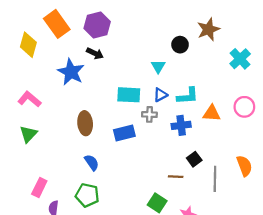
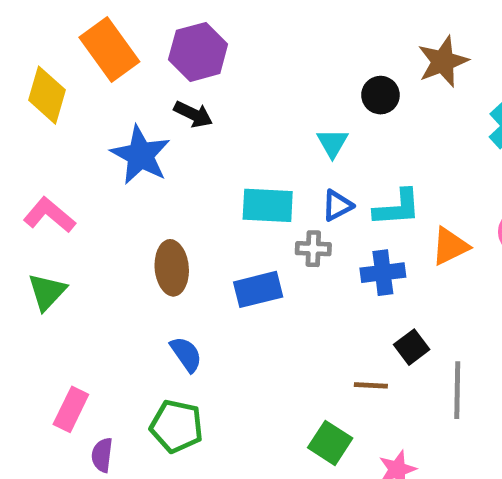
orange triangle: (212, 113) -> (450, 246), turned -30

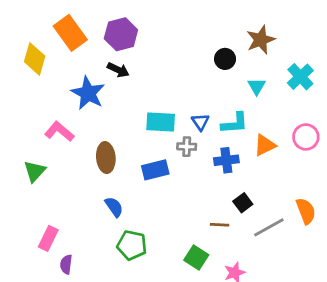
cyan triangle: (332, 143) -> (257, 86), moved
blue triangle: (337, 205) -> (200, 122), turned -36
pink L-shape: (49, 215) -> (59, 132), moved
gray line: (457, 390) -> (269, 227), turned 60
green pentagon: (177, 426) -> (132, 245), moved

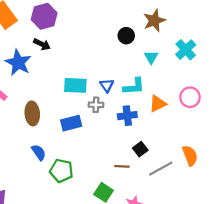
green pentagon: (132, 245) -> (61, 171), moved

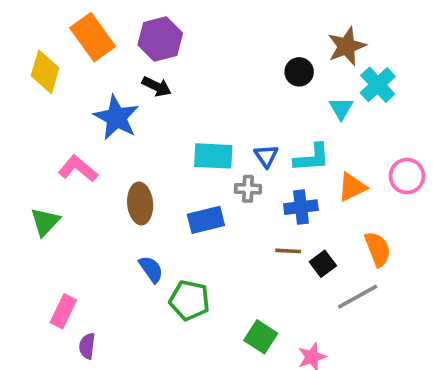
cyan cross: (186, 50) -> (378, 85), moved
orange semicircle: (190, 156) -> (378, 249), moved
brown line: (122, 166) -> (288, 251), moved

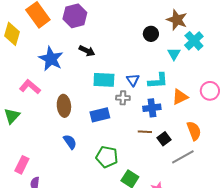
brown star: (347, 46) -> (177, 20), turned -30
black arrow: (157, 86) -> (87, 51), moved
green pentagon: (189, 300) -> (107, 157), moved

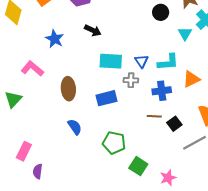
blue star: (51, 59) -> (55, 39), size x0.7

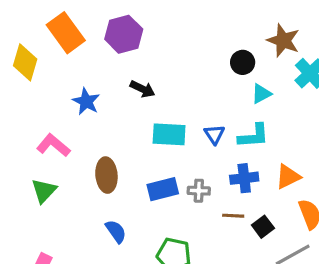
cyan triangle: (185, 34) -> (261, 94), moved, turned 32
orange triangle: (191, 79) -> (288, 177), moved
gray cross: (131, 80) -> (199, 191), moved
green triangle: (13, 99) -> (44, 191), moved

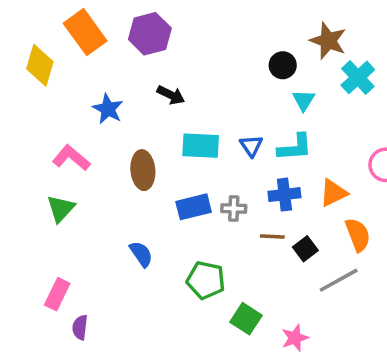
cyan triangle: (261, 94) -> (304, 100), turned -30
brown ellipse: (106, 175) -> (143, 170), moved

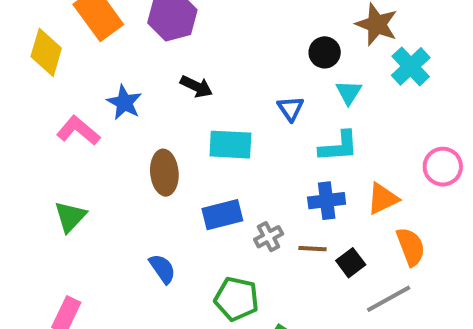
blue triangle: (251, 146) -> (291, 109), moved
pink L-shape: (71, 158) -> (78, 131), moved
gray cross: (234, 209) -> (269, 237), moved, turned -30

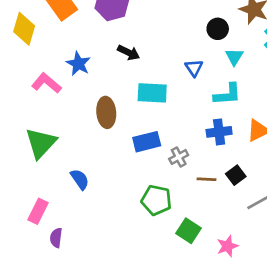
green triangle: (70, 217) -> (41, 143), size x1.4
brown line: (313, 249) -> (207, 179), moved
blue semicircle: (162, 269) -> (80, 179), moved

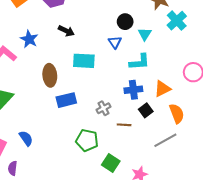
black circle: (218, 29) -> (125, 22), moved
blue rectangle: (147, 142) -> (66, 100), moved
black square: (236, 175) -> (146, 110), moved
blue semicircle: (80, 179) -> (26, 138), moved

